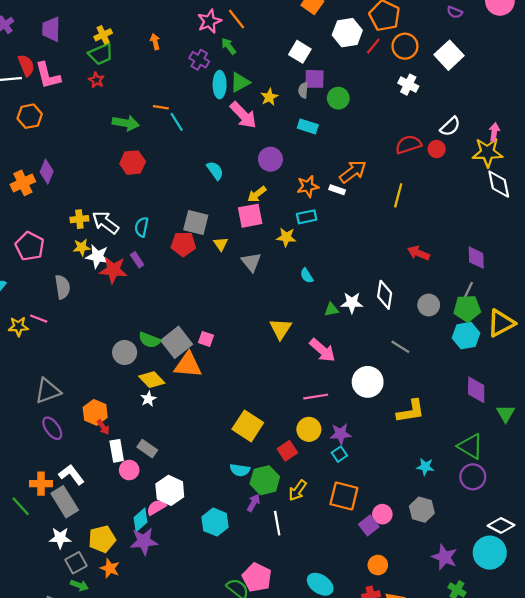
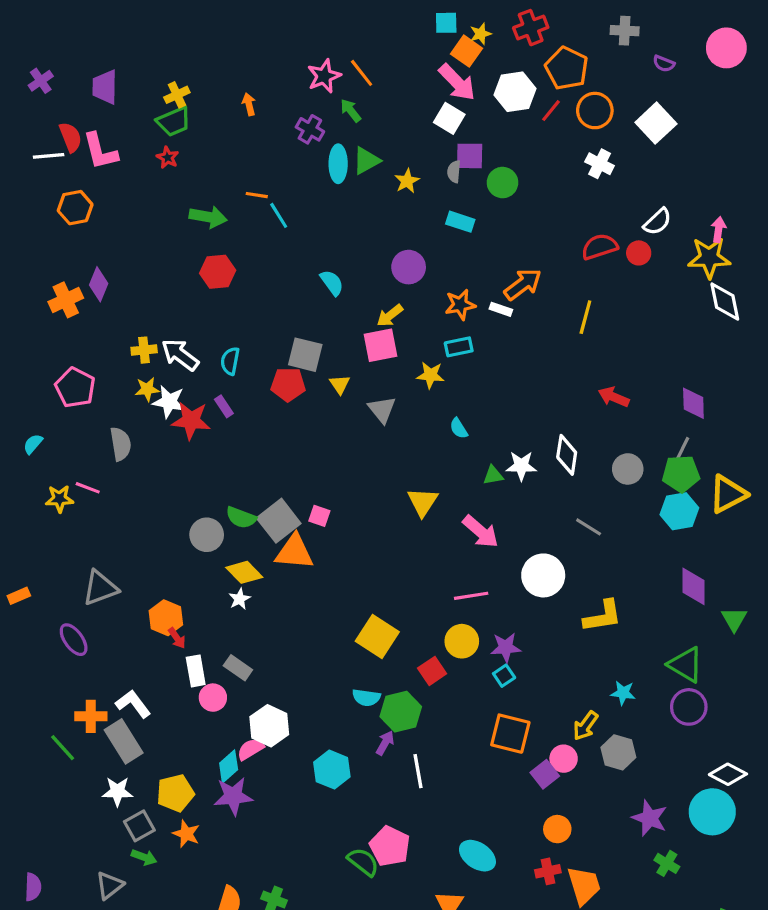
pink arrow: (243, 115) -> (457, 82), moved
purple ellipse: (52, 428) -> (74, 640), moved
yellow arrow: (298, 490) -> (585, 726), moved

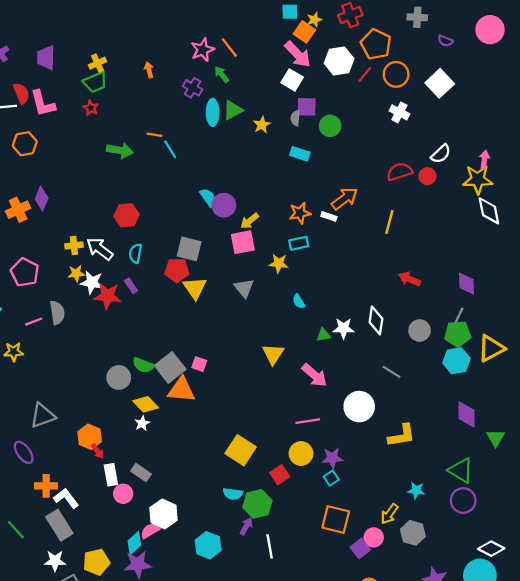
purple circle: (409, 267) -> (224, 205), moved
red hexagon: (218, 272) -> (127, 215), moved
yellow triangle: (340, 384) -> (195, 288), moved, size x1.6
pink line: (88, 488) -> (34, 322), moved, turned -42
orange cross: (91, 716) -> (46, 486), moved

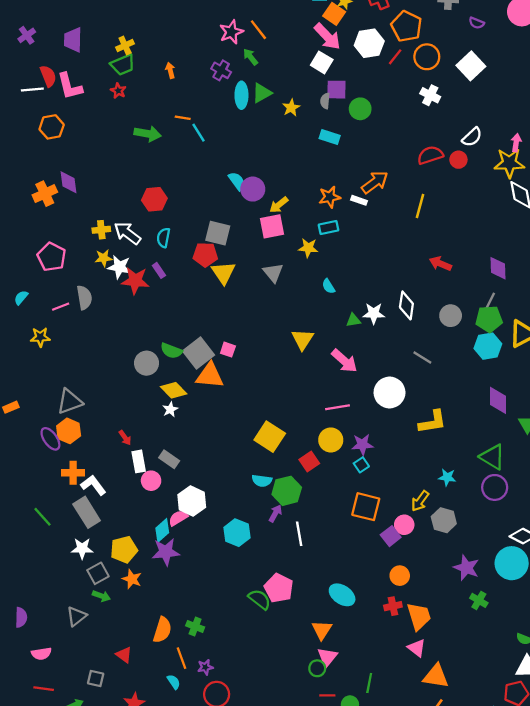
orange arrow: (149, 70) -> (170, 70), moved
purple diamond: (42, 199) -> (69, 182), turned -30
orange hexagon: (90, 437) -> (69, 431), moved

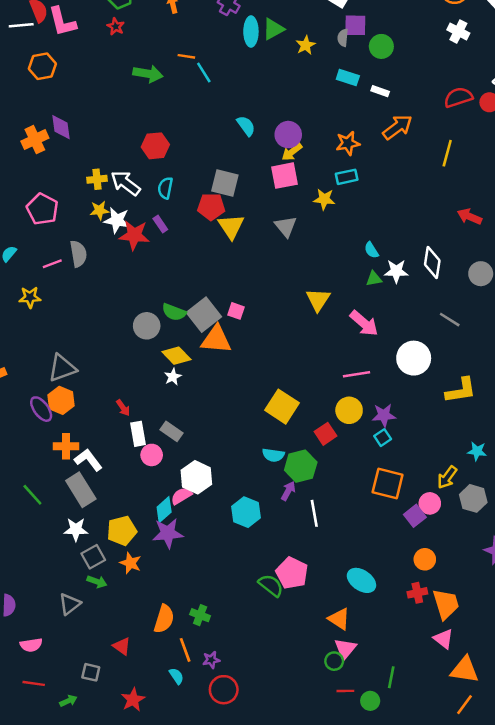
purple circle: (253, 189) -> (288, 135), moved
white rectangle: (359, 200) -> (380, 91), moved
cyan semicircle: (328, 286) -> (371, 250), moved
orange triangle: (322, 630) -> (339, 619), turned -30

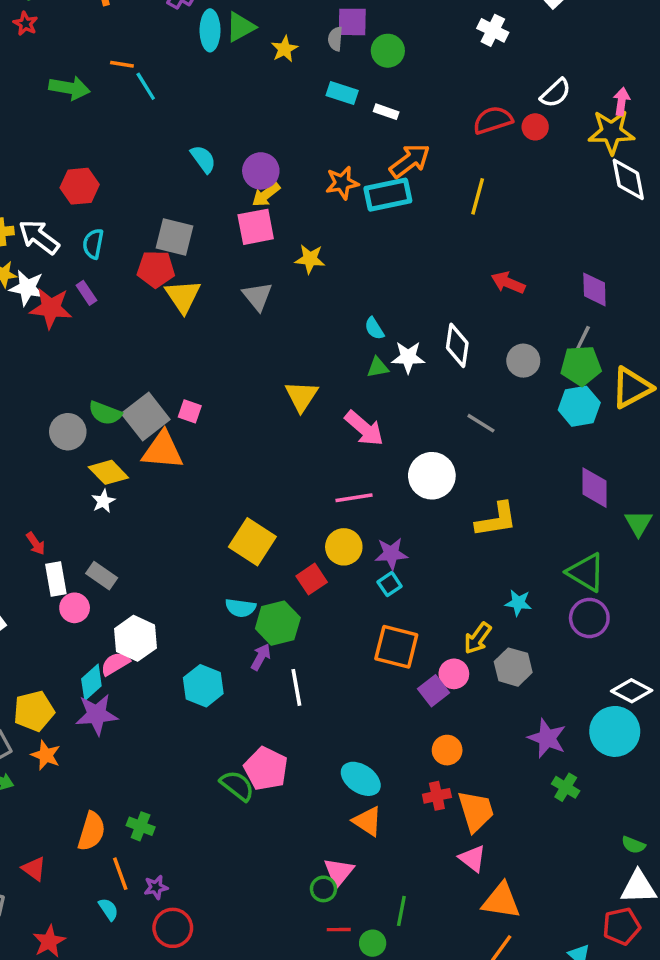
cyan rectangle: (347, 177) -> (388, 195), moved, size x1.5
orange triangle: (339, 619) -> (368, 821), moved

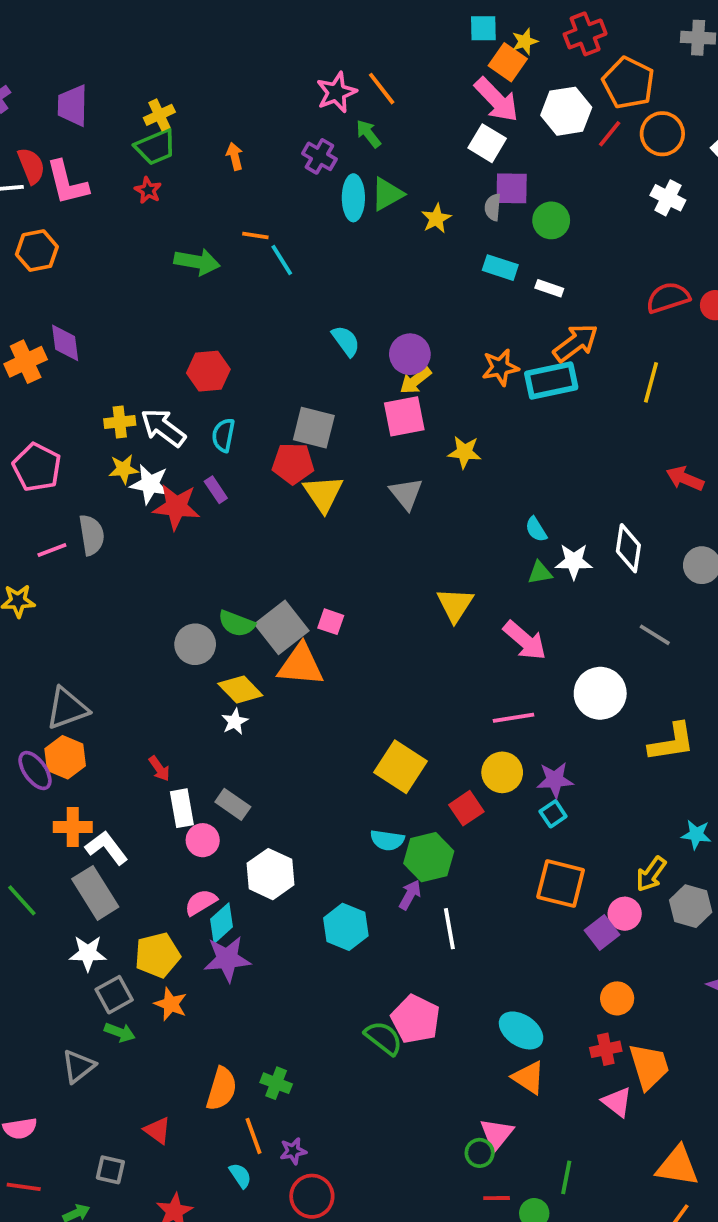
pink semicircle: (115, 664) -> (201, 902), moved
pink triangle: (472, 858) -> (617, 1102), moved

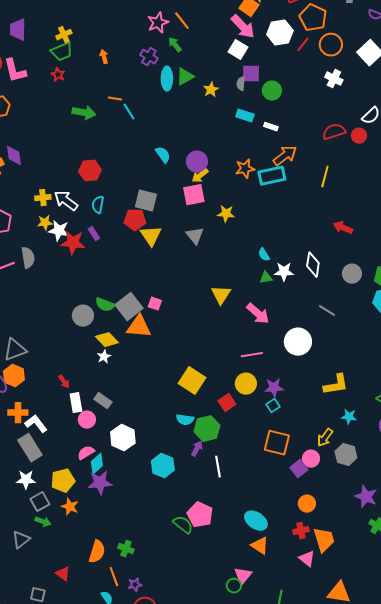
yellow L-shape: (672, 742) -> (336, 385), moved

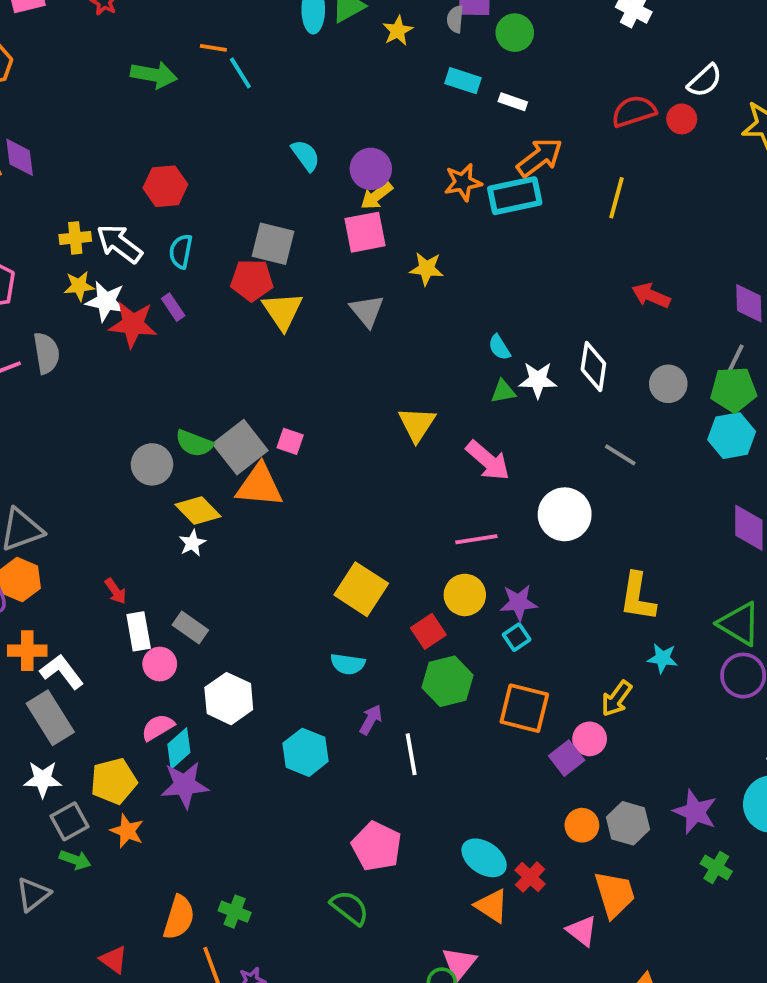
yellow L-shape: (336, 385) -> (638, 597), turned 108
green hexagon: (207, 429) -> (448, 681), moved
gray hexagon: (346, 455) -> (628, 823), moved
green semicircle: (183, 525) -> (350, 908), moved
red cross: (301, 531) -> (530, 877), moved, turned -35

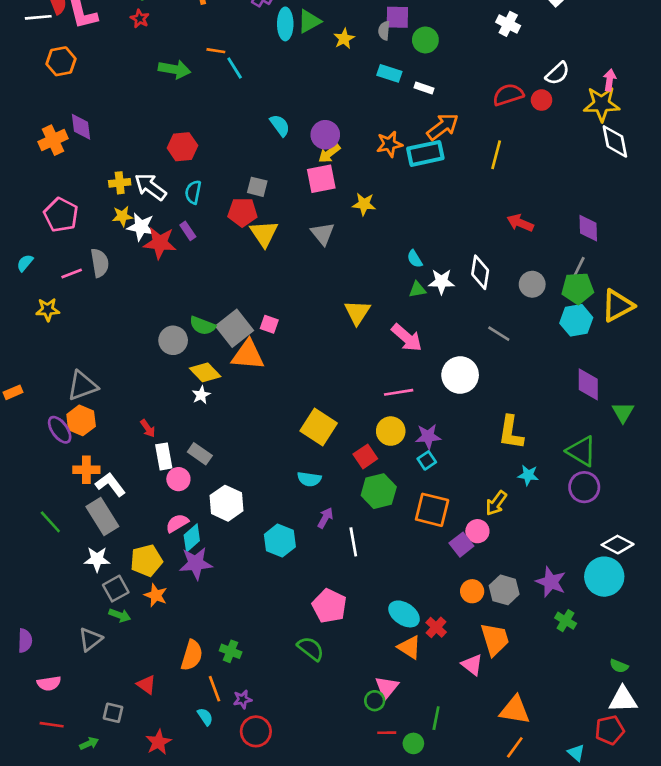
gray square: (273, 244) -> (257, 187), size x0.7

